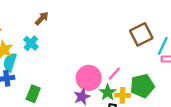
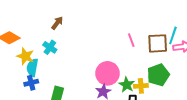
brown square: (141, 34) -> (158, 43), moved, turned 30
pink line: (114, 74) -> (131, 40), moved, turned -56

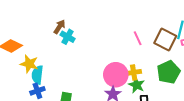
brown square: (158, 43) -> (165, 39), turned 35
cyan cross: (50, 47) -> (68, 37), moved
yellow cross: (141, 86) -> (134, 72), moved

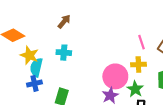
cyan cross: (68, 37) -> (64, 53), moved, turned -32
yellow cross: (134, 72) -> (138, 65), moved

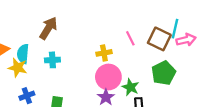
brown arrow: (64, 21) -> (48, 28), size x1.5
yellow cross: (138, 65) -> (104, 53), moved
cyan semicircle: (36, 67) -> (23, 54), moved

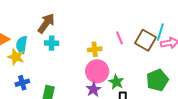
cyan cross: (52, 60) -> (52, 43), moved
green pentagon: (164, 73) -> (157, 80), moved

